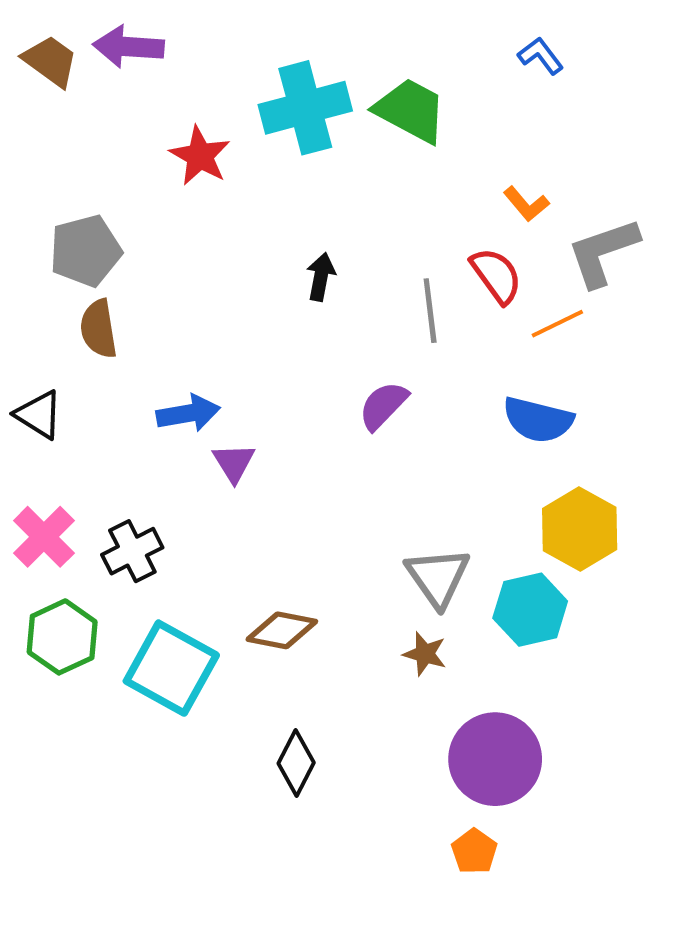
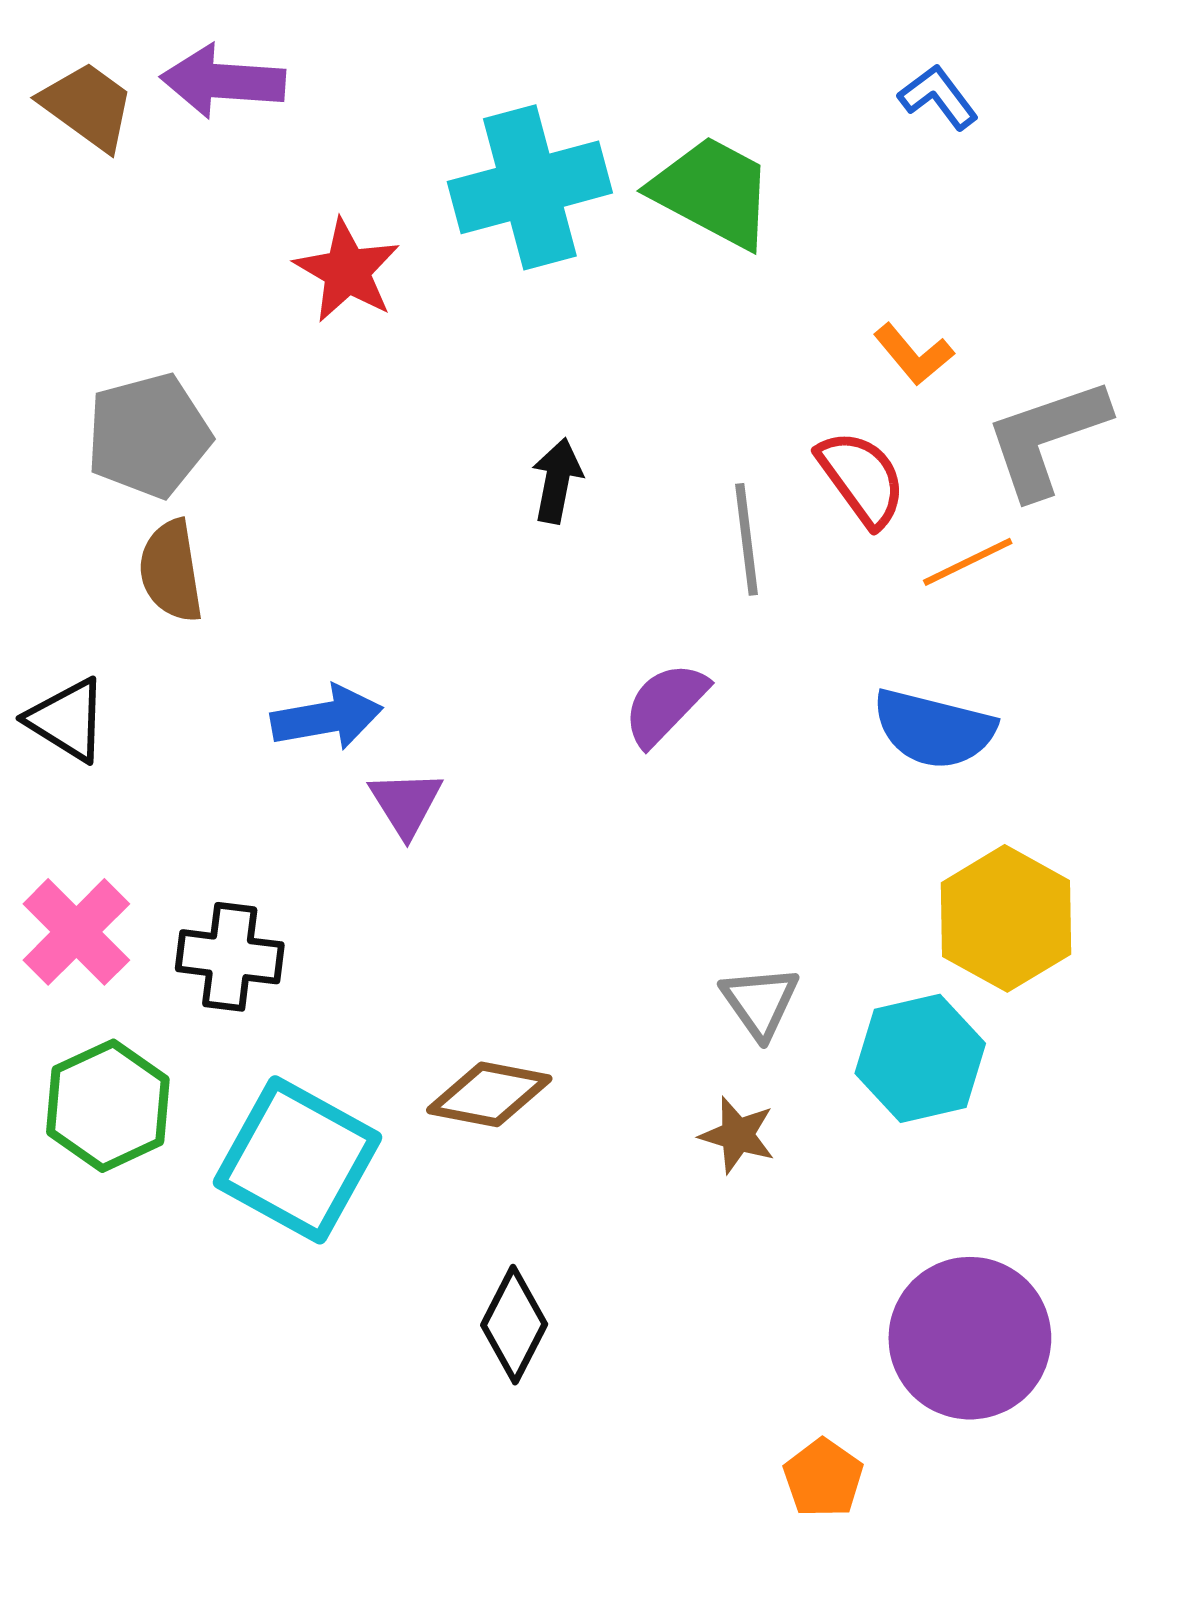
black cross: (132, 551) -> (230, 957), turned 34
gray triangle: (438, 577) -> (760, 1002), size x0.7
purple circle: (495, 759) -> (970, 1338), moved

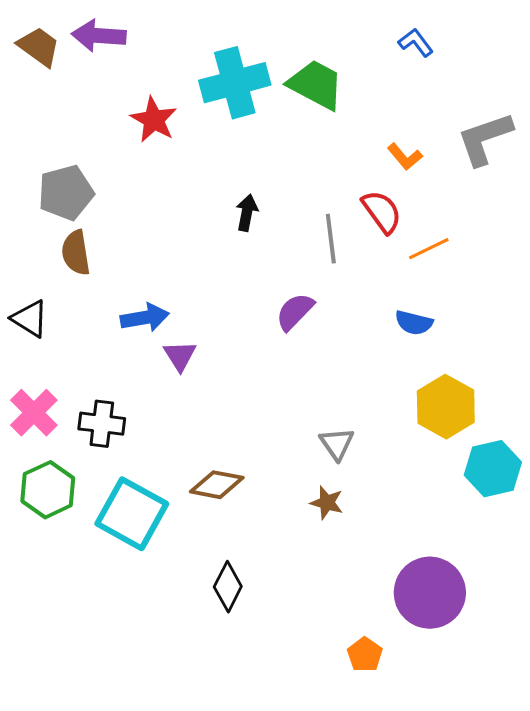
gray L-shape: (1047, 438) -> (485, 139), moved
blue semicircle: (934, 729) -> (414, 323), size x0.7
cyan hexagon: (920, 1058) -> (493, 469), moved

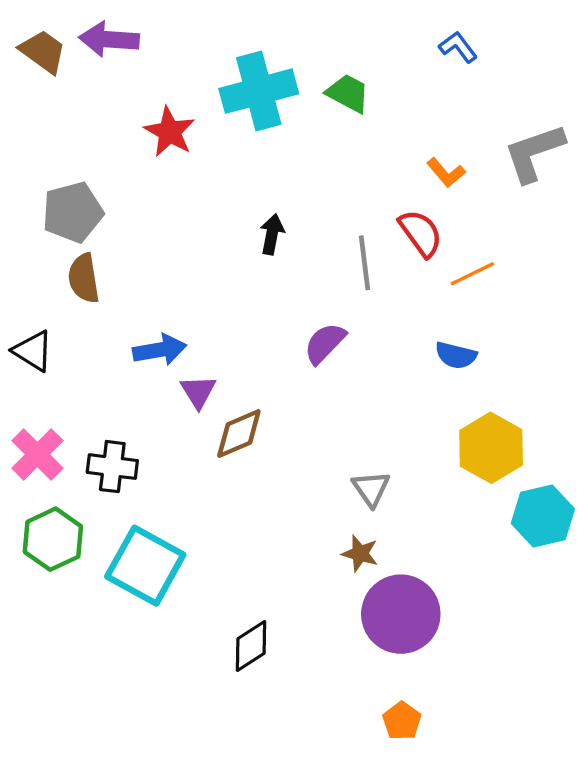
green trapezoid: (316, 85) -> (348, 93), size x0.7
brown diamond: (217, 485) -> (239, 434), moved, turned -34
black diamond: (228, 587) -> (251, 646), turned 30
purple circle: (430, 593) -> (401, 614), moved

